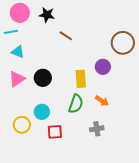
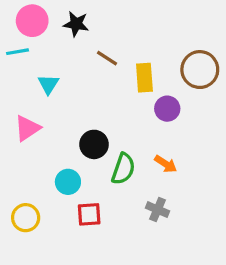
cyan triangle: (18, 52) -> (48, 84), moved, turned 40
black circle: (43, 78) -> (94, 144), moved
yellow rectangle: (81, 79) -> (144, 78), moved
yellow circle: (22, 125) -> (26, 218), moved
gray cross: (97, 129) -> (157, 210), turned 32

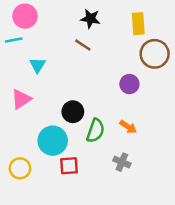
black star: (76, 24) -> (90, 19), moved
yellow rectangle: (144, 78) -> (138, 24), moved
cyan circle: (68, 182) -> (53, 141), size x1.5

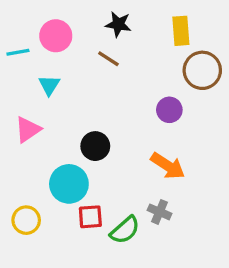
pink circle: (25, 16) -> (56, 36), moved
orange arrow: (128, 127) -> (168, 166), size x1.5
green semicircle: (95, 131) -> (125, 230), moved, turned 30

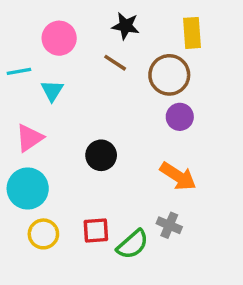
cyan line: (18, 52) -> (19, 71), moved
brown circle: (202, 70) -> (169, 75), moved
cyan circle: (69, 184) -> (28, 189), moved
yellow circle: (26, 220) -> (43, 234), moved

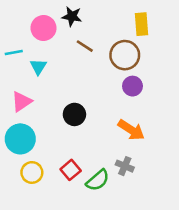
black star: (126, 26) -> (72, 16), moved
red square: (96, 230) -> (71, 170), turned -36

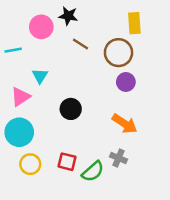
cyan triangle: (38, 67) -> (40, 76), moved
red square: (71, 170) -> (67, 162), turned -36

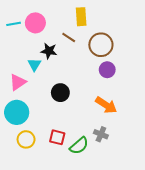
black star: (68, 16) -> (49, 51), moved
yellow rectangle: (134, 23) -> (81, 17), moved
cyan line: (13, 50) -> (14, 24), moved

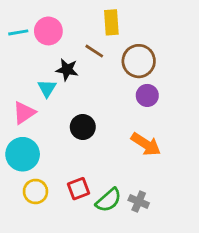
gray cross: (101, 134) -> (139, 202), moved
red square: (57, 137) -> (78, 189), turned -35

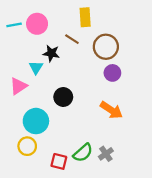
cyan circle: (23, 154) -> (36, 121), moved
red square: (78, 189) -> (59, 161), moved, turned 35
gray cross: (139, 202) -> (106, 154), turned 32

